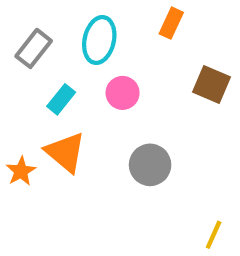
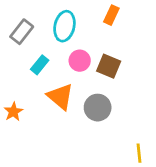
brown square: (211, 84) -> (109, 66), moved
orange triangle: (65, 152) -> (60, 96), moved
yellow line: (214, 235) -> (139, 153), turned -30

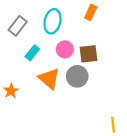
brown square: (109, 66) -> (88, 54), turned -30
gray circle: (98, 108) -> (77, 76), moved

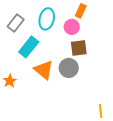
pink circle: (65, 49) -> (72, 27), moved
cyan rectangle: (32, 53) -> (29, 47), size x1.5

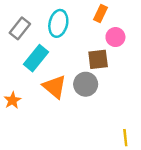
pink circle: (72, 27) -> (115, 37), moved

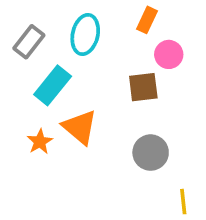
gray circle: (86, 84) -> (151, 153), moved
orange star: (12, 100) -> (40, 142), moved

